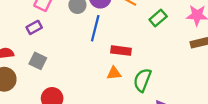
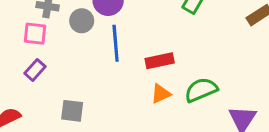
gray square: (38, 61) -> (72, 111), moved
green semicircle: (142, 80) -> (201, 90), turned 65

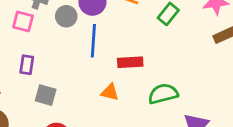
purple rectangle: (35, 70) -> (27, 65), moved, turned -42
orange triangle: (161, 94) -> (110, 92), moved, turned 30

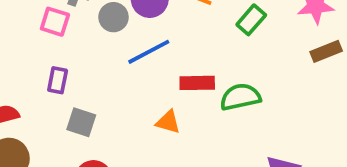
blue line: (93, 41) -> (149, 52), turned 56
green semicircle: (163, 94) -> (240, 97), moved

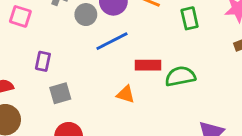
green rectangle: (251, 20) -> (190, 18), turned -55
pink square: (55, 22) -> (20, 16), moved
gray square: (81, 122) -> (60, 93), turned -35

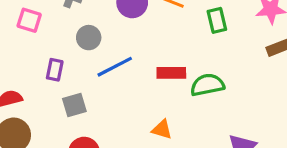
gray circle: (86, 15) -> (89, 38), moved
blue line: (112, 41) -> (115, 67), moved
orange triangle: (126, 94) -> (162, 129), moved

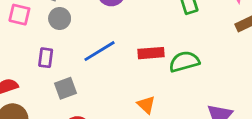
gray circle: (89, 38) -> (60, 19), moved
orange triangle: (162, 129) -> (146, 105), turned 30

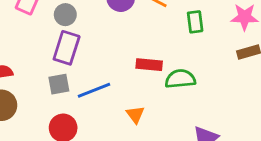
blue line: (100, 51) -> (94, 90), moved
purple rectangle: (46, 58) -> (67, 48), moved, size x1.6

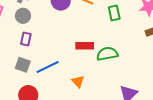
purple rectangle: (67, 48) -> (26, 39), size x0.6
gray square: (59, 84) -> (23, 65), turned 35

